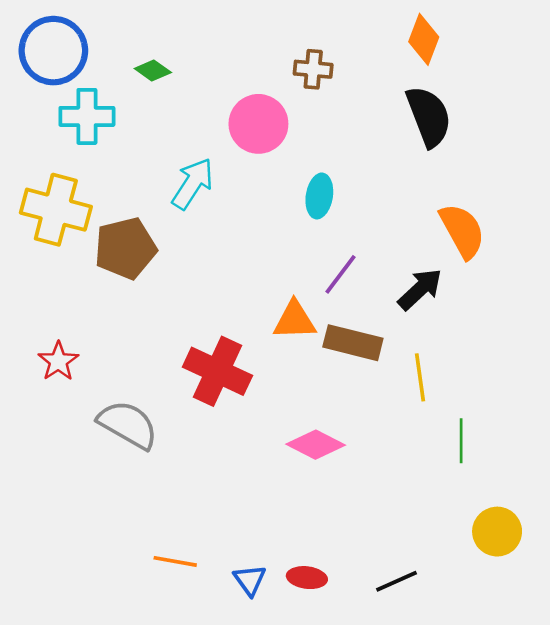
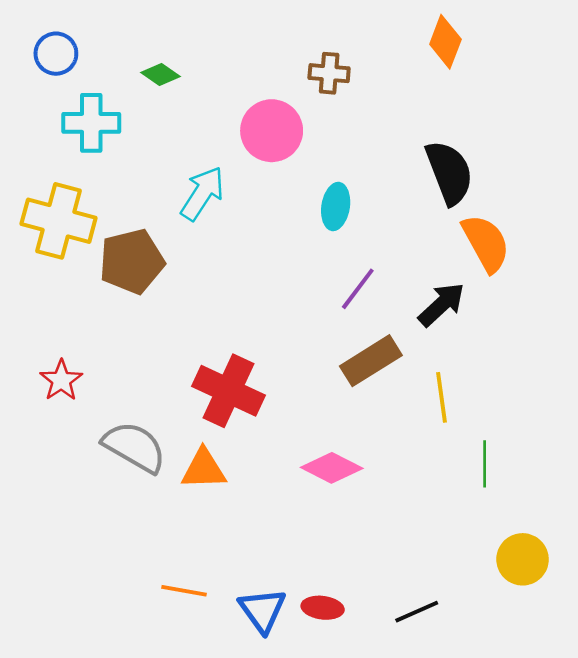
blue circle: (53, 51) -> (56, 54), size x0.6
black semicircle: (429, 116) -> (449, 173), moved
orange triangle: (294, 320) -> (204, 469), moved
brown rectangle: (353, 343) -> (371, 361), turned -46
blue triangle: (250, 580) -> (262, 610), size x1.4

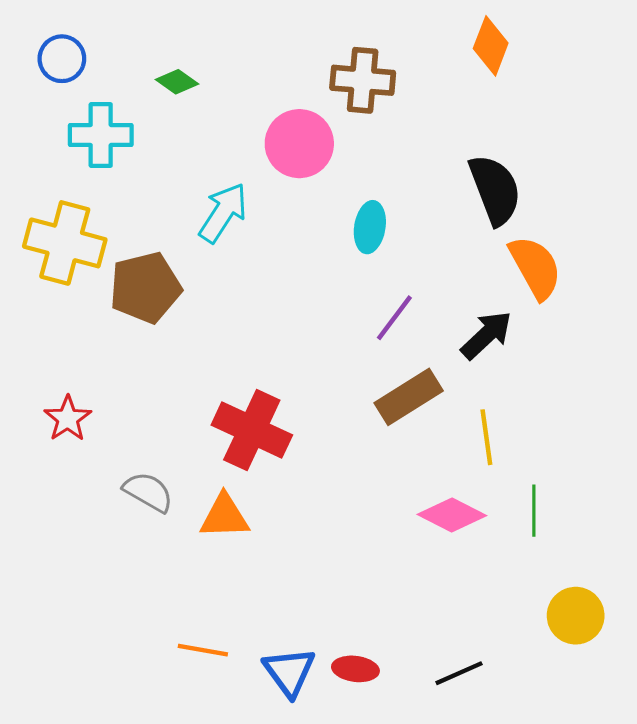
brown cross: (329, 73) -> (363, 80), size x1.4
gray semicircle: (134, 447) -> (148, 492), size x0.7
pink diamond: (332, 468) -> (452, 515), moved

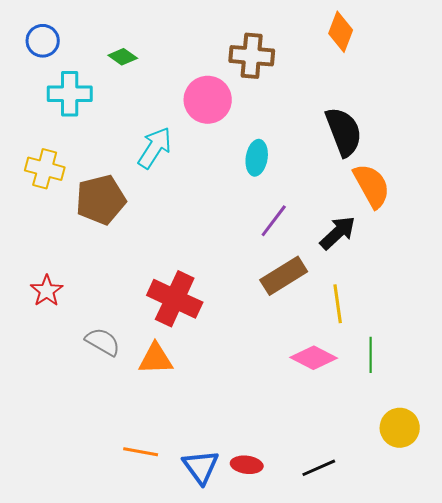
yellow cross: (65, 243) -> (45, 169), size x0.7

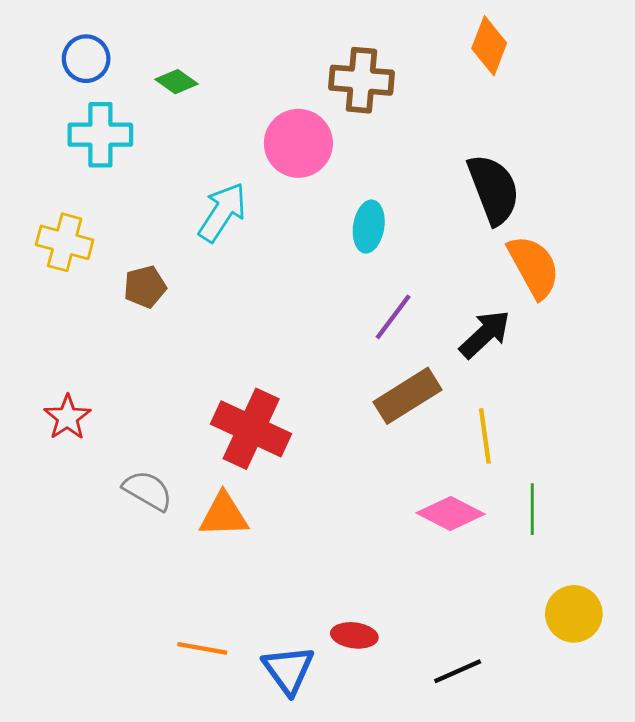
blue circle: (43, 41) -> (86, 59), moved
brown pentagon: (101, 200) -> (145, 287), size x0.6
red ellipse: (247, 465) -> (354, 635), moved

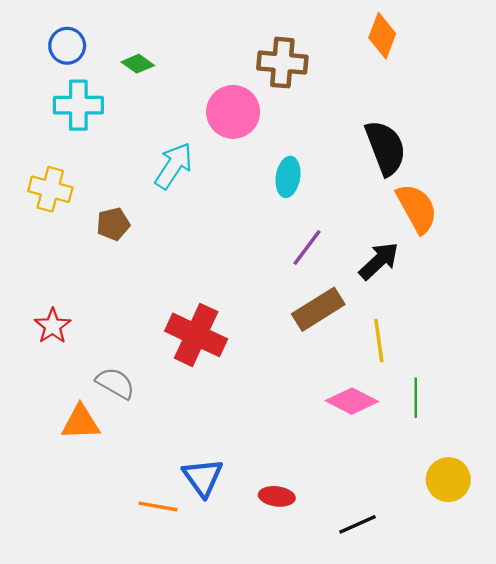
orange triangle: (224, 515) -> (81, 422), moved
blue triangle: (288, 670) -> (203, 477), moved

